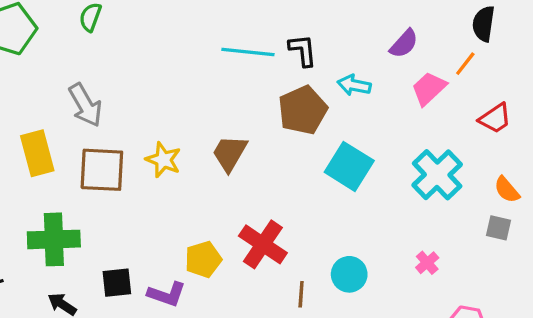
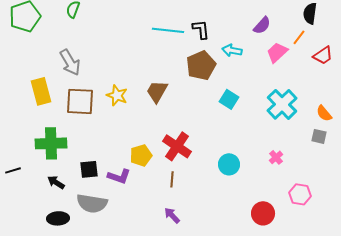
red trapezoid: (495, 118) -> (323, 55), moved
cyan square: (349, 166) -> (229, 99), size x0.7
brown line: (301, 294) -> (172, 179), moved

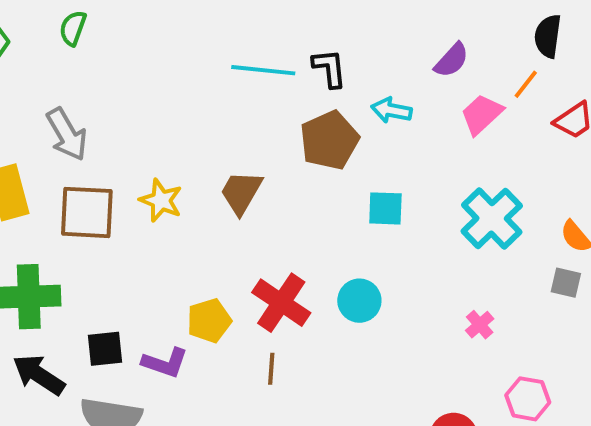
cyan square: (229, 99) -> (385, 208), turned -30
cyan circle: (229, 164) -> (359, 301), moved
black arrow: (56, 182) -> (39, 375), size x1.5

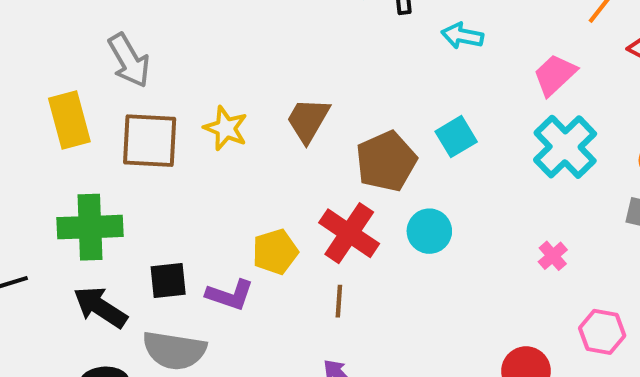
pink trapezoid: (482, 114) -> (555, 75), moved
brown pentagon: (329, 140) -> (386, 161), moved
cyan square: (385, 208) -> (456, 137), turned -33

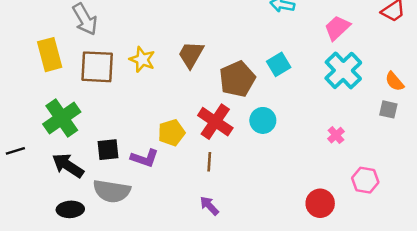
green cross: (90, 227) -> (62, 118), turned -33

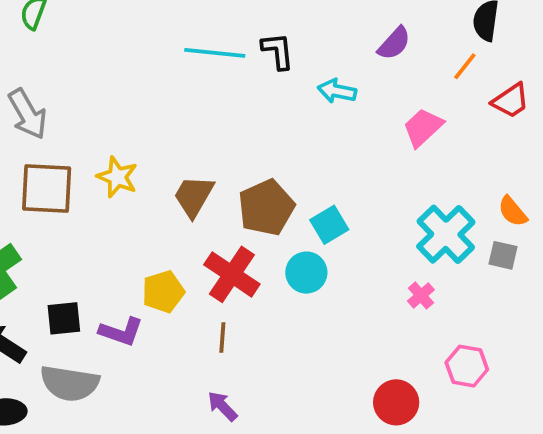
brown trapezoid: (191, 55) -> (194, 196), moved
cyan square: (279, 64) -> (329, 225), moved
cyan cross: (343, 70) -> (446, 234), moved

